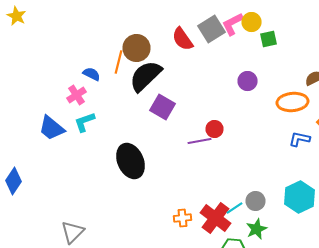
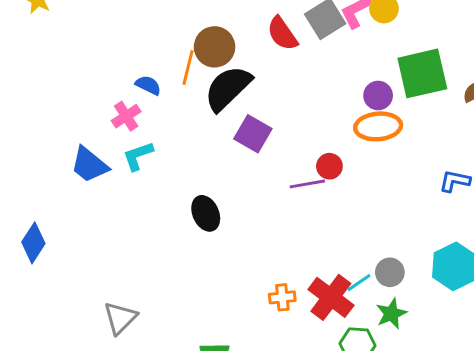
green square: (268, 39) -> (422, 73), moved, size x2.0
orange ellipse: (292, 102) -> (378, 126), moved
black ellipse: (130, 161) -> (206, 213), size x0.7

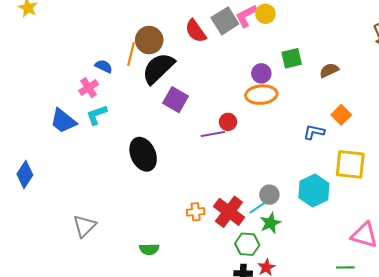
green square: (422, 73) -> (292, 58), size x0.6
black ellipse: (206, 213) -> (143, 154), size x1.4
cyan line: (359, 283) -> (257, 208), moved

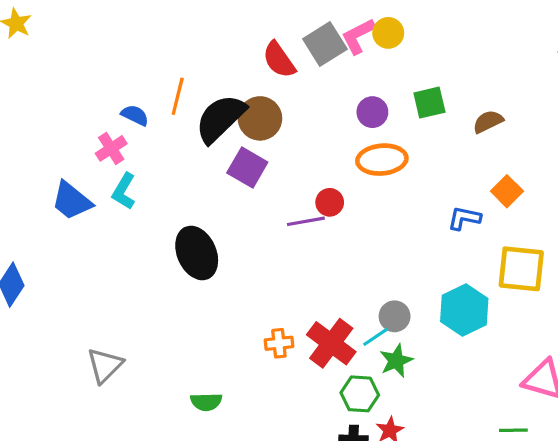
brown circle: (149, 40) -> (260, 118), moved
purple circle: (261, 73) -> (372, 112), moved
cyan L-shape: (97, 115) -> (124, 191), turned -40

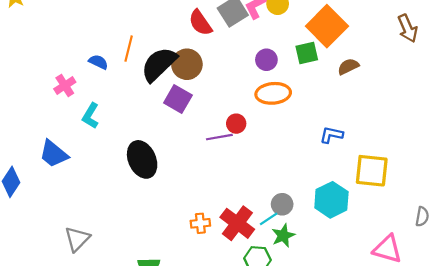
pink cross: (111, 148) -> (65, 86), moved
orange square: (507, 191) -> (327, 26), moved, size x1.8
blue trapezoid: (72, 201) -> (54, 154), moved

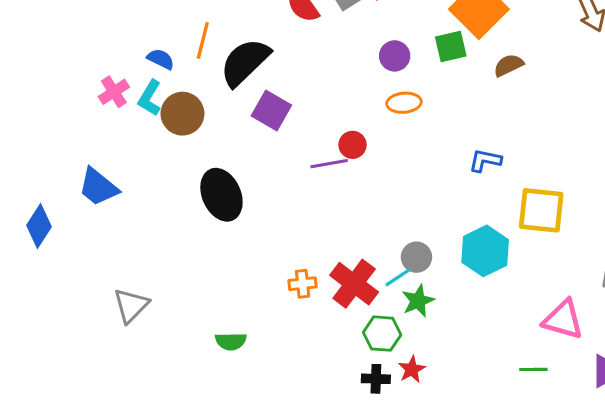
brown circle: (187, 64) -> (182, 114), moved
orange ellipse: (273, 93) -> (404, 103), size x0.7
cyan L-shape: (91, 116) -> (150, 98), moved

